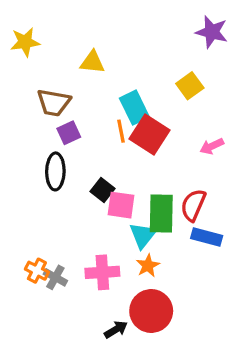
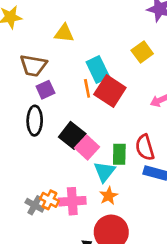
black square: (102, 190) -> (72, 135), size x1.4
pink square: (121, 205) -> (87, 147), turned 35
red semicircle: (193, 205) -> (145, 147), turned -40
green rectangle: (161, 213) -> (119, 154), size x0.7
orange cross: (37, 271) -> (49, 200), moved

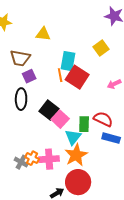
cyan rectangle: (98, 70) -> (68, 61), turned 36
red semicircle: (145, 147) -> (103, 119), turned 132
orange star: (109, 196) -> (76, 155), size x1.6

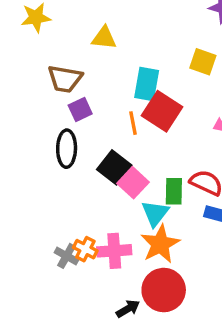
yellow square: (101, 48) -> (203, 62), turned -35
orange line: (60, 75) -> (133, 123), moved

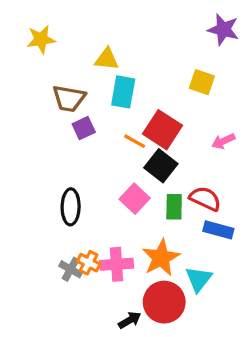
cyan rectangle: (147, 84) -> (123, 92), moved
orange line: (133, 123) -> (135, 141), turned -50
black ellipse: (67, 149) -> (71, 207), moved
black square: (114, 167) -> (161, 166), moved
cyan triangle: (155, 213) -> (199, 279), moved

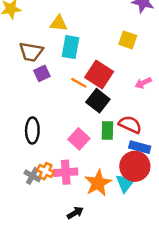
pink square: (135, 199) -> (79, 139), moved
orange star: (161, 258) -> (98, 183), moved
red circle: (164, 302) -> (135, 166), moved

